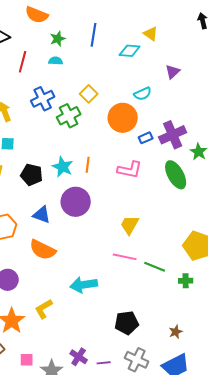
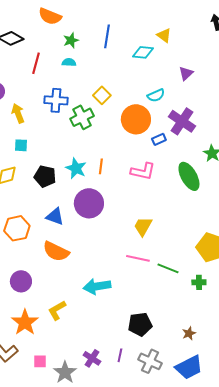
blue cross: (43, 99) -> (56, 100), turned 30
purple cross: (173, 135) -> (182, 121), moved, turned -32
purple line: (104, 363) -> (120, 355), moved, turned -72

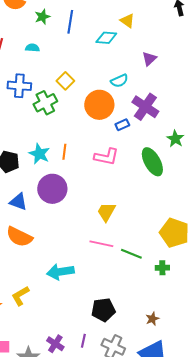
green star: (71, 40) -> (42, 17), moved

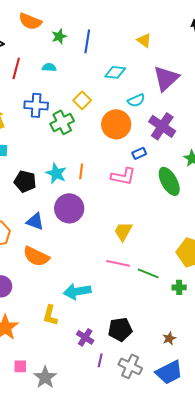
cyan diamond: (106, 38) -> (115, 72), moved
purple triangle: (149, 59) -> (166, 78), size x1.8
blue rectangle: (122, 125) -> (139, 153), moved
yellow L-shape: (20, 296) -> (50, 315), moved, turned -45
purple cross: (55, 344) -> (85, 337), moved

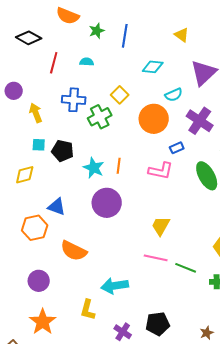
black pentagon: (25, 181) -> (63, 151), moved
blue triangle: (35, 221) -> (57, 207), moved

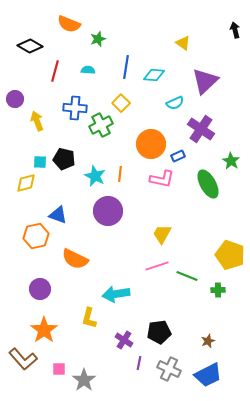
blue line: (125, 36) -> (126, 67), moved
orange circle: (154, 119) -> (151, 144), moved
cyan square: (39, 145) -> (40, 162), moved
pink line: (156, 258) -> (157, 266), turned -30

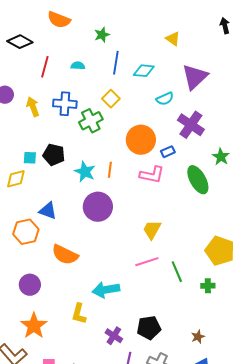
green star: (98, 39) -> (102, 35), moved
yellow arrow: (37, 121) -> (33, 107), moved
green line: (187, 276) -> (177, 272), turned 45

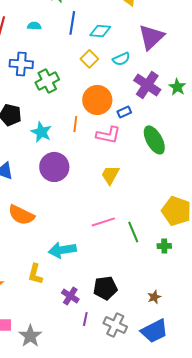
yellow square: (111, 99) -> (89, 59), moved
green star: (221, 157) -> (177, 87), moved
orange line: (110, 170) -> (75, 124), moved
yellow trapezoid: (152, 230) -> (110, 175), moved

